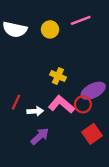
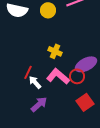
red line: (16, 102) -> (28, 72), moved
white arrow: (35, 111) -> (35, 82), turned -128

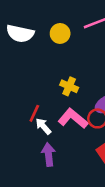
purple arrow: (39, 104) -> (48, 155), turned -54

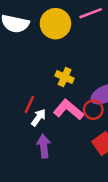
yellow circle: (60, 33) -> (55, 24), size x1.5
white arrow: (43, 126) -> (39, 117), turned 78

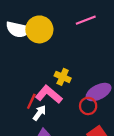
yellow circle: (55, 24) -> (39, 29), moved
pink L-shape: (68, 110) -> (49, 94), moved

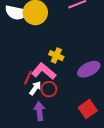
red circle: (88, 106) -> (49, 89), moved

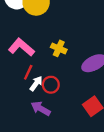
pink L-shape: (44, 71) -> (21, 47), moved
purple arrow: (39, 111) -> (41, 108), turned -54

